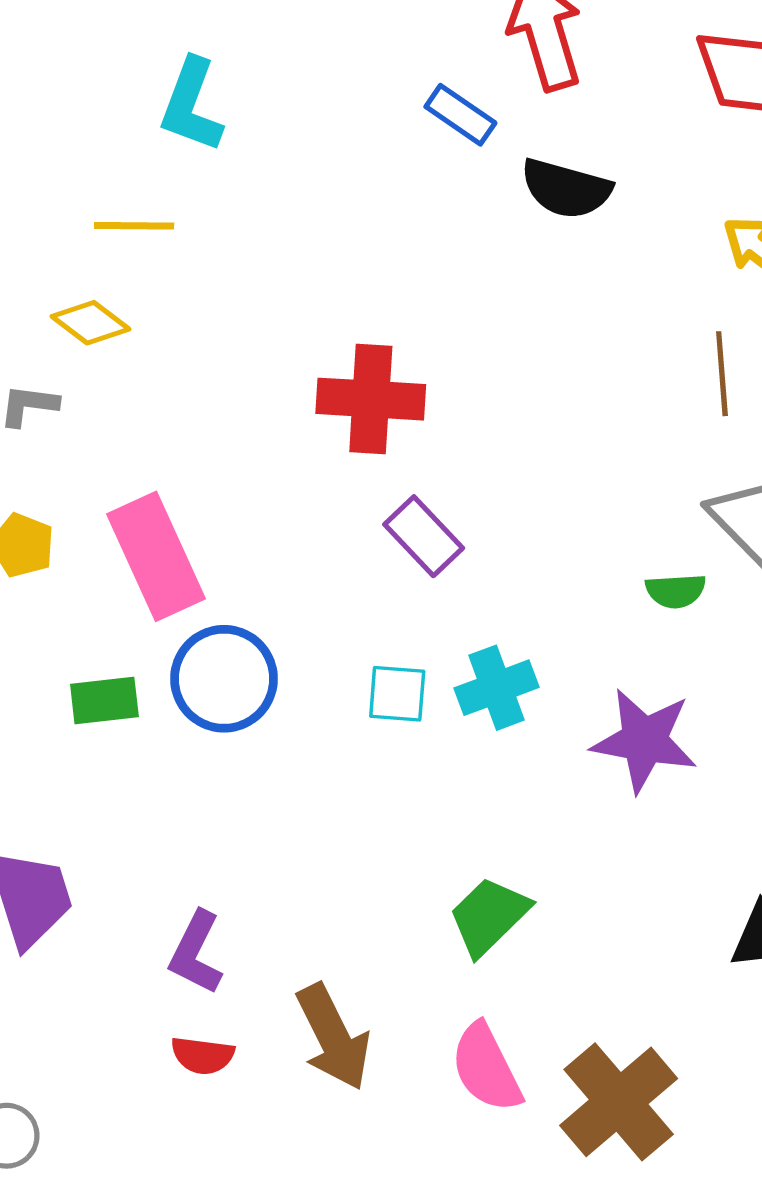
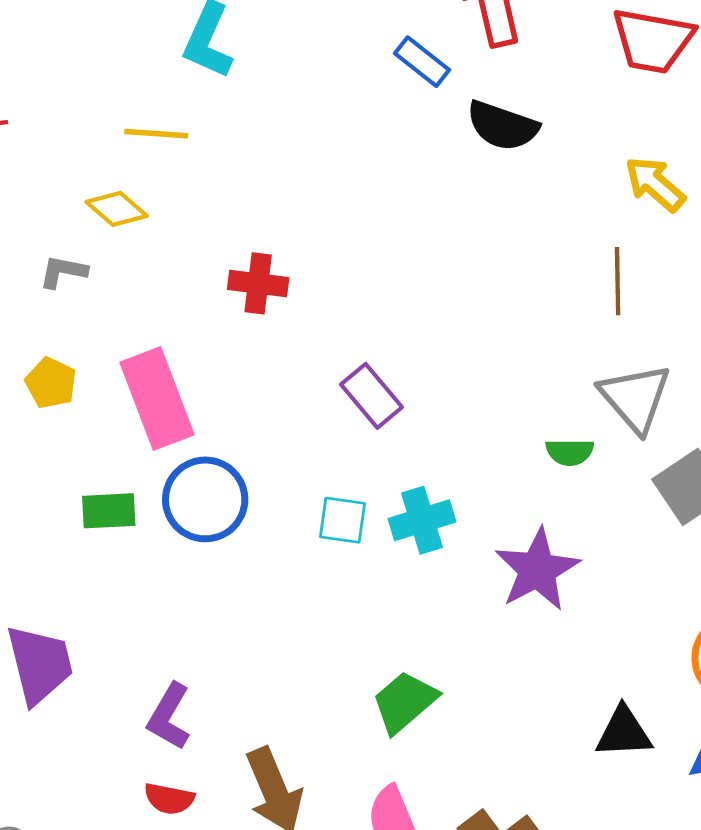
red cross: (371, 399) -> (258, 283), moved, size x0.7
purple star: (644, 740) -> (537, 570), turned 30

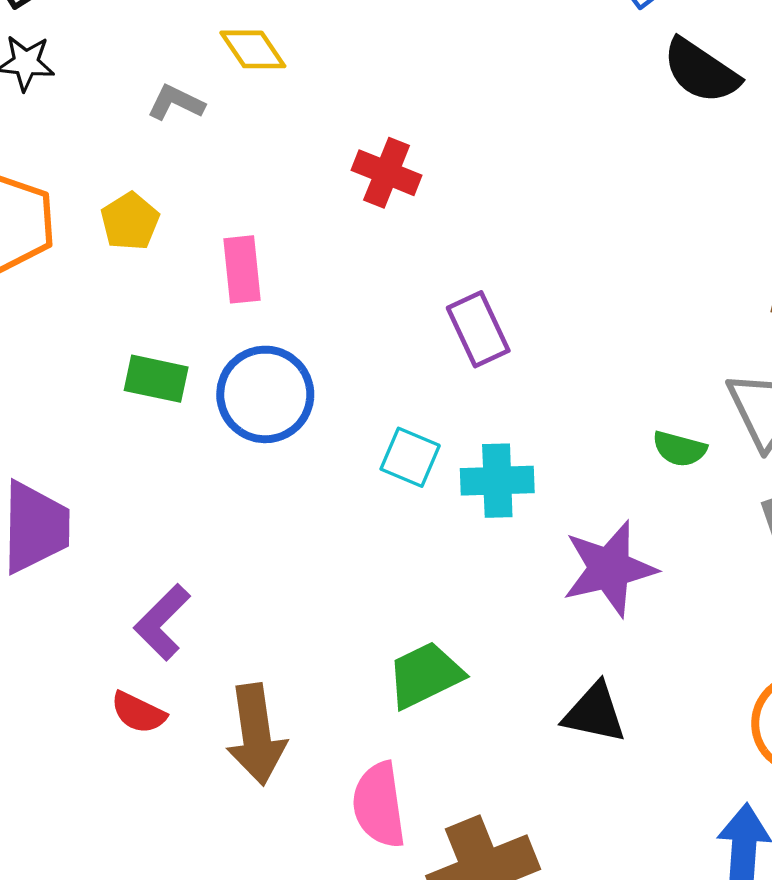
pink rectangle: (157, 398) -> (242, 269), size x0.6
black triangle: (624, 732) -> (595, 713), moved

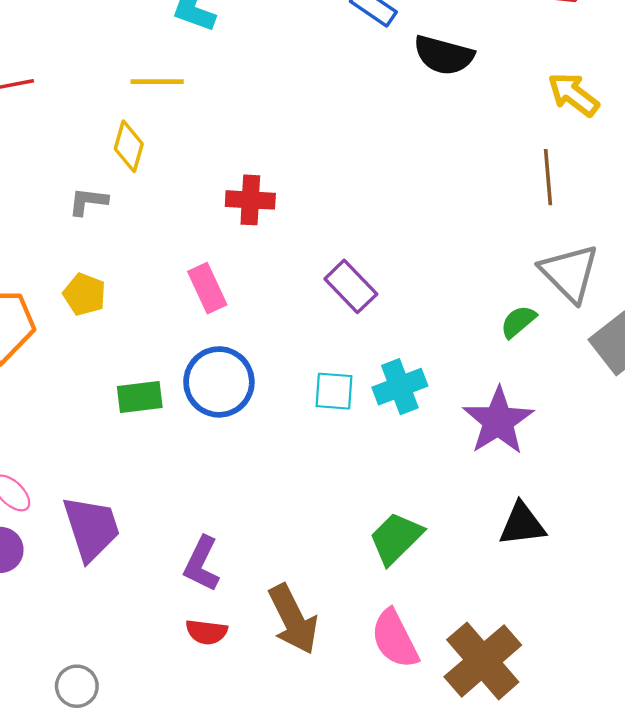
yellow diamond: (253, 49) -> (129, 146), turned 69
pink rectangle: (242, 269) -> (207, 288), moved
green semicircle: (679, 449) -> (518, 322), turned 144

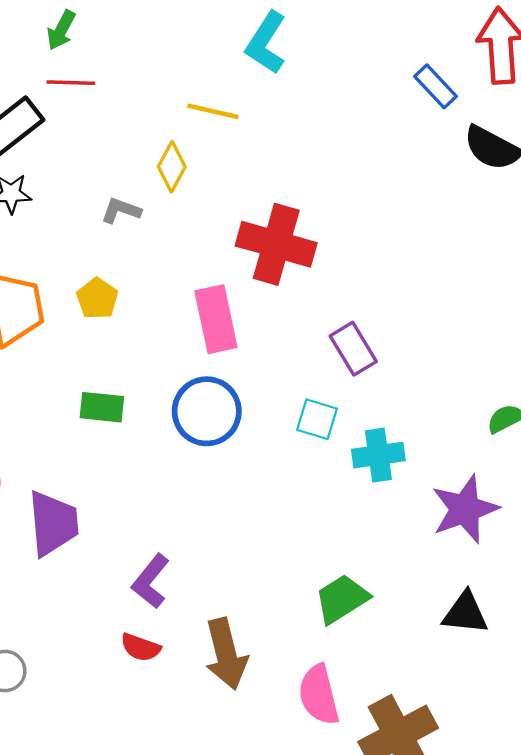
red cross: (250, 200) -> (276, 244), size x1.6
pink rectangle: (207, 288) -> (216, 319), size x1.4
cyan square: (334, 391) -> (317, 419), moved
green rectangle: (140, 397) -> (102, 407), moved

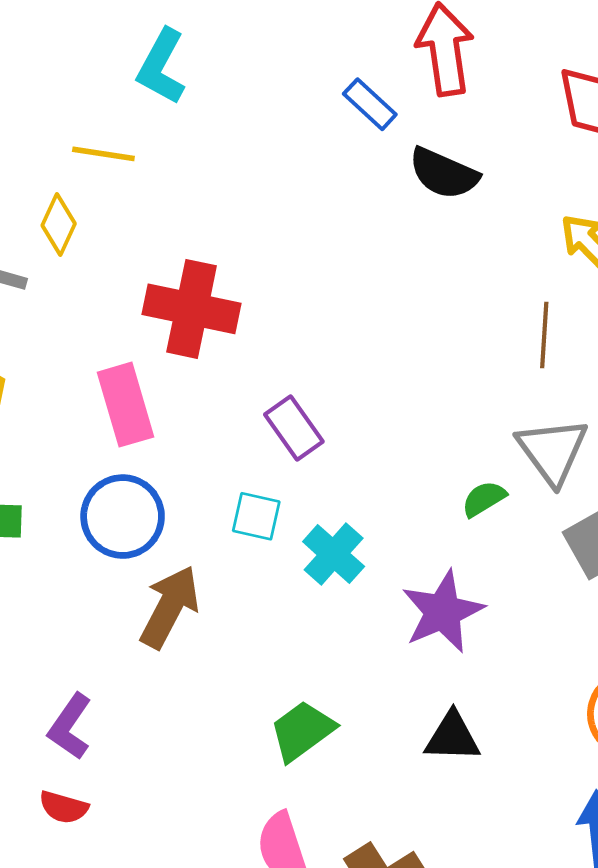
cyan cross: (378, 455) -> (334, 554), turned -36
brown arrow: (226, 654) -> (170, 607), moved, turned -134

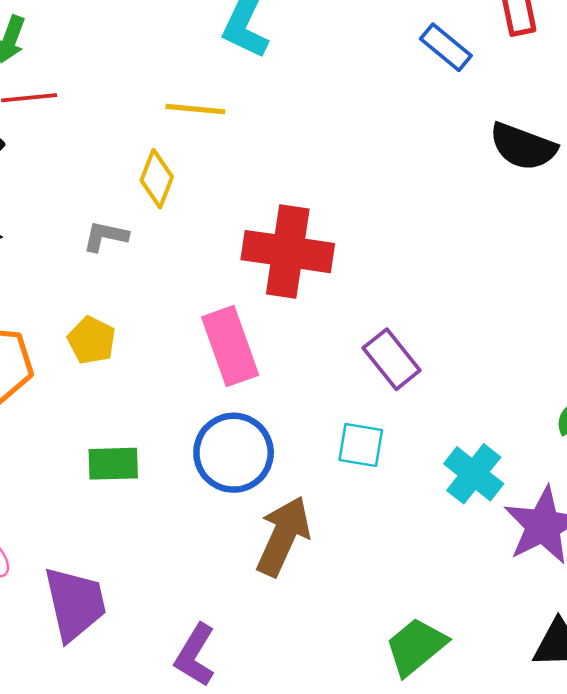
black semicircle: (444, 173) -> (523, 147), moved
cyan cross: (334, 554) -> (474, 474), moved

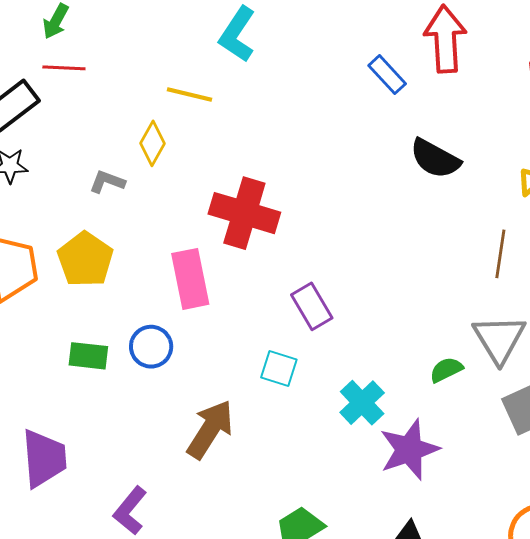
yellow pentagon: (92, 340) -> (85, 259), size x1.5
blue circle: (234, 453) -> (151, 347), moved, size x0.7

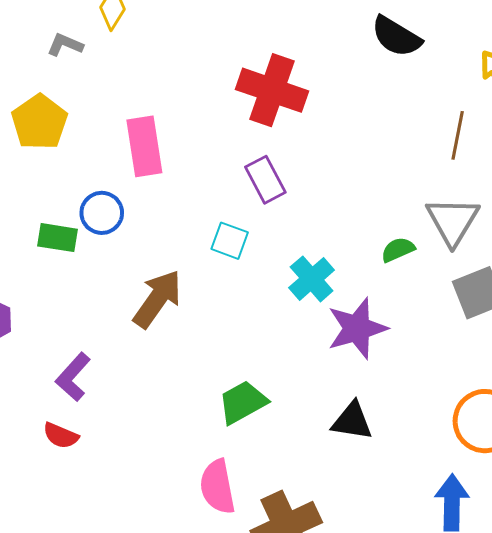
red cross: (244, 213) -> (272, 90), moved
green rectangle: (88, 356) -> (58, 238), moved

